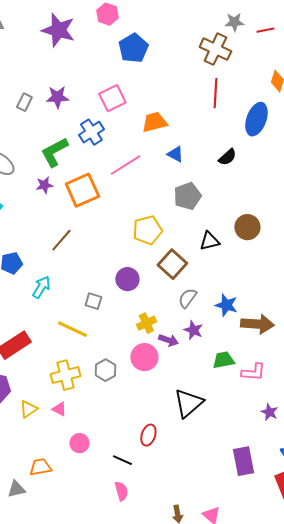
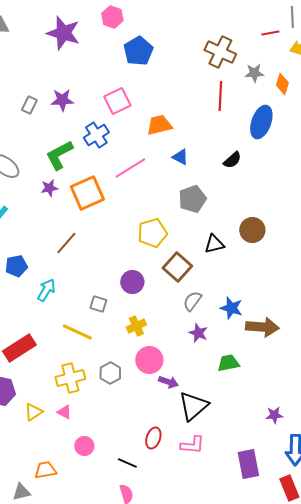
gray star: (234, 22) -> (254, 73), moved
yellow cross: (146, 323) -> (136, 326), moved
purple arrow: (168, 340) -> (168, 382), moved
pink L-shape: (253, 372) -> (192, 445), moved
purple star: (269, 412) -> (274, 415), turned -30

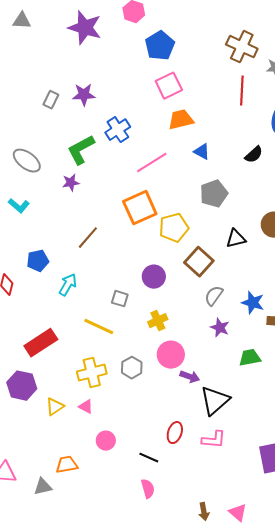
pink square: (117, 101) -> (169, 86), moved
orange square: (87, 193) -> (140, 208), moved

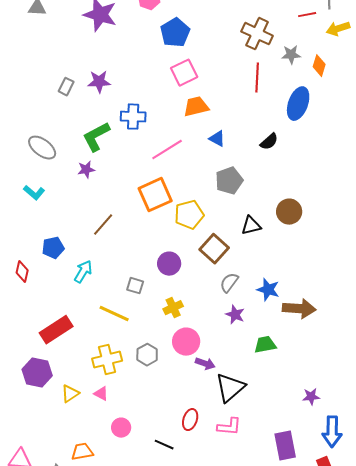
blue cross: (118, 130) -> (133, 117), turned 35

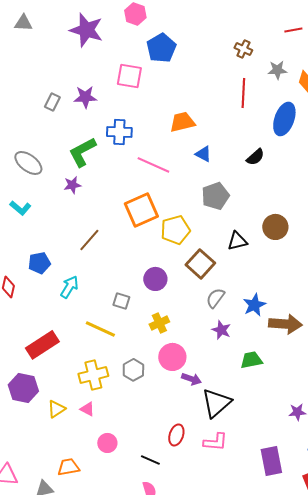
brown cross: (257, 34) -> (243, 49), size x0.6
pink square: (184, 73) -> (129, 76), moved, turned 36
pink line: (167, 150) -> (153, 165), turned 56
blue star: (268, 290) -> (254, 305), turned 30

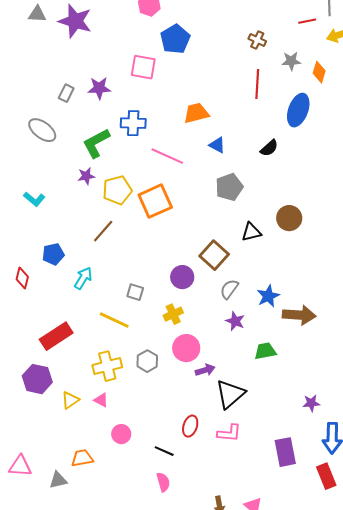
purple star: (86, 30) -> (75, 21), moved
gray ellipse: (28, 163) -> (42, 130), moved
yellow pentagon: (175, 230) -> (117, 190), moved
purple circle: (155, 279) -> (182, 277), moved
purple arrow: (191, 379) -> (205, 370), turned -36

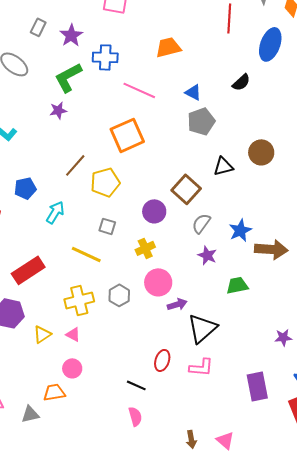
purple star: (99, 88) -> (71, 35), moved, turned -30
blue triangle: (217, 145) -> (193, 92), moved
yellow pentagon: (117, 190) -> (105, 182), moved
pink circle: (121, 434) -> (72, 368), moved

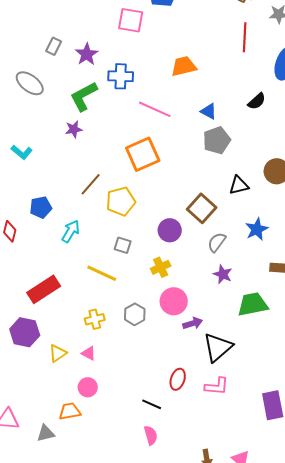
blue star: (240, 230) -> (257, 229), moved
green trapezoid: (237, 285) -> (253, 304), size x1.4
yellow cross: (79, 300) -> (95, 319), size x0.7

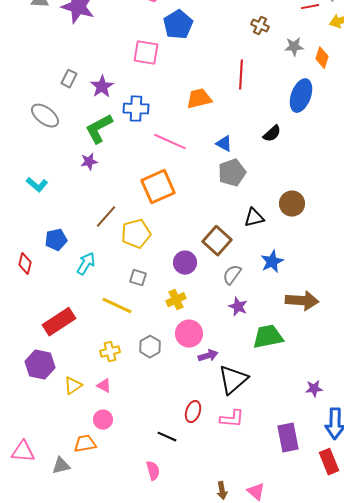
red line: (245, 37) -> (241, 75), moved
pink semicircle: (151, 435) -> (153, 471), moved

